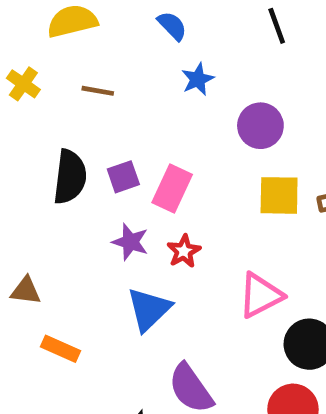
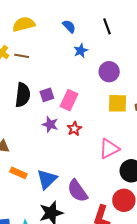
black line: (277, 26) -> (107, 26), moved
brown line: (98, 91) -> (22, 56), moved
blue triangle: (149, 309) -> (47, 179), moved

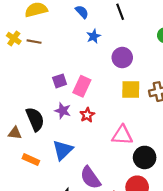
black semicircle: (23, 95) -> (35, 119), moved, turned -30
pink triangle: (109, 149) -> (122, 135), turned 30
blue triangle: (47, 179) -> (63, 150), moved

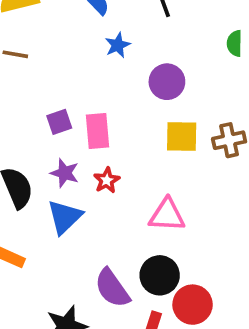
pink rectangle: (82, 86) -> (98, 131), turned -30
blue triangle: (63, 150) -> (65, 217), moved
black circle: (145, 157) -> (160, 275), moved

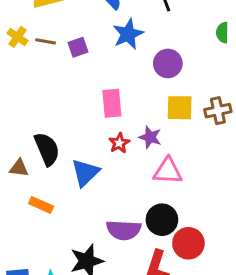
blue star: (118, 45) -> (128, 34), size x1.5
purple square: (59, 122) -> (78, 47), moved
purple star: (65, 173) -> (150, 137), moved
purple semicircle: (112, 288) -> (124, 230), turned -52

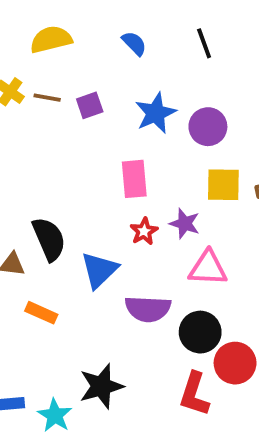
blue star: (128, 34) -> (156, 113), moved
purple semicircle: (124, 230) -> (148, 309), moved

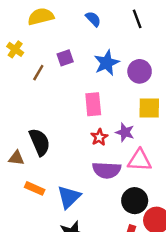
brown line: (47, 98) -> (38, 73), moved, turned -70
blue triangle: (99, 270) -> (69, 197), moved
purple semicircle: (148, 309) -> (107, 170), moved

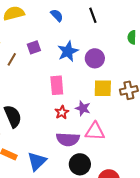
black circle: (135, 201) -> (80, 164), moved

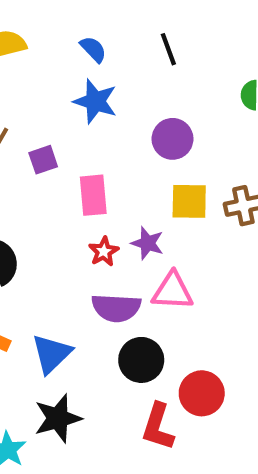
purple square: (34, 47) -> (43, 160), moved
blue star: (68, 51) -> (95, 101), moved, turned -30

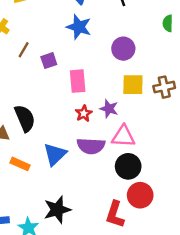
blue triangle: (52, 354) -> (55, 154), moved
black circle: (141, 360) -> (128, 166), moved

